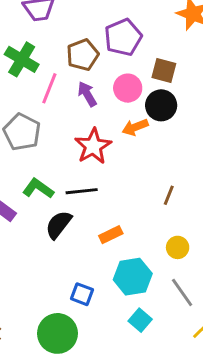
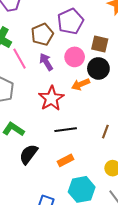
pink line: (49, 88) -> (20, 59), turned -50
black line: (82, 191) -> (66, 130), moved

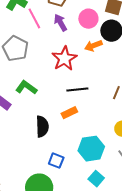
black semicircle: (28, 154) -> (42, 127), moved, turned 140
orange rectangle: (65, 160) -> (69, 113), moved

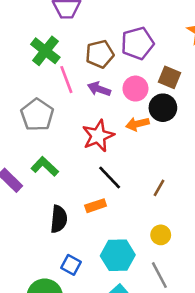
purple arrow: (60, 23) -> (99, 89), turned -48
black line: (77, 90) -> (110, 178), turned 45

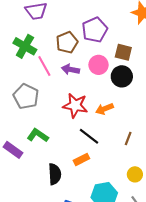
orange arrow: (137, 124) -> (104, 109), moved
red star: (98, 136) -> (75, 105), turned -30

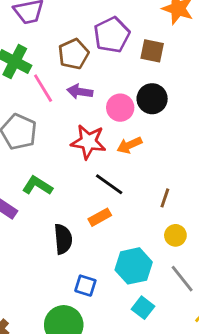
brown square: (123, 52) -> (152, 51), moved
pink circle: (99, 65) -> (120, 108), moved
brown line: (128, 138) -> (165, 198), moved

